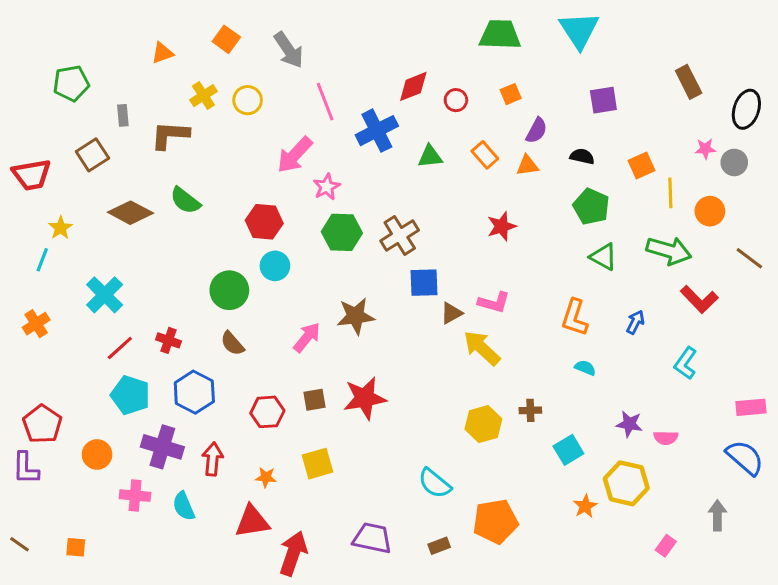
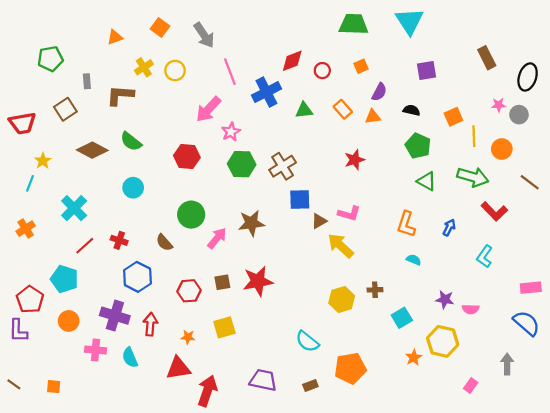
cyan circle: (275, 266) -> (133, 188), moved
green circle: (229, 290) -> (191, 215), moved
cyan pentagon: (130, 395) -> (64, 279), moved

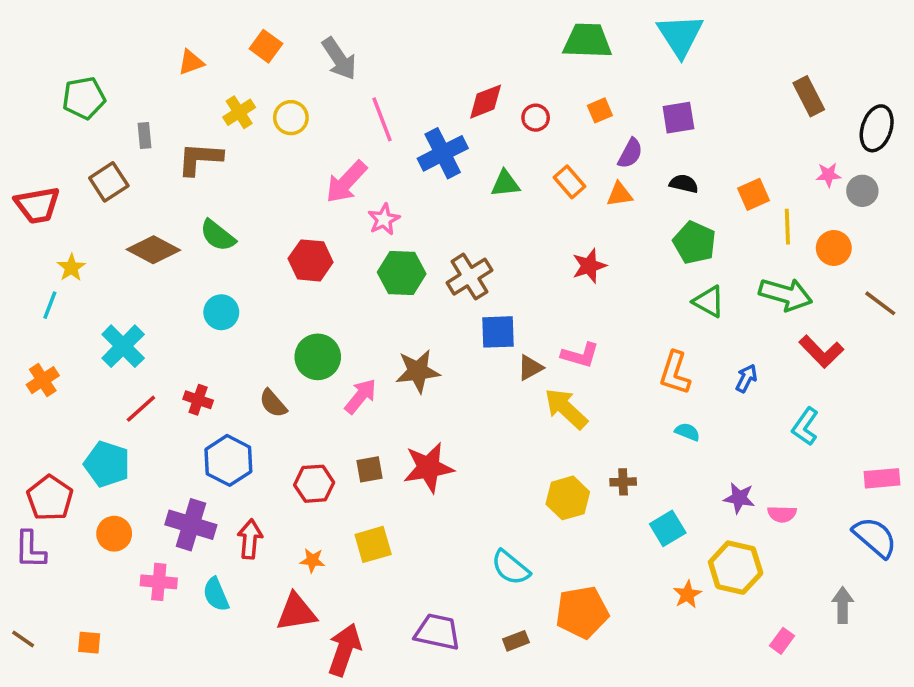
purple square: (427, 71) -> (678, 118), moved

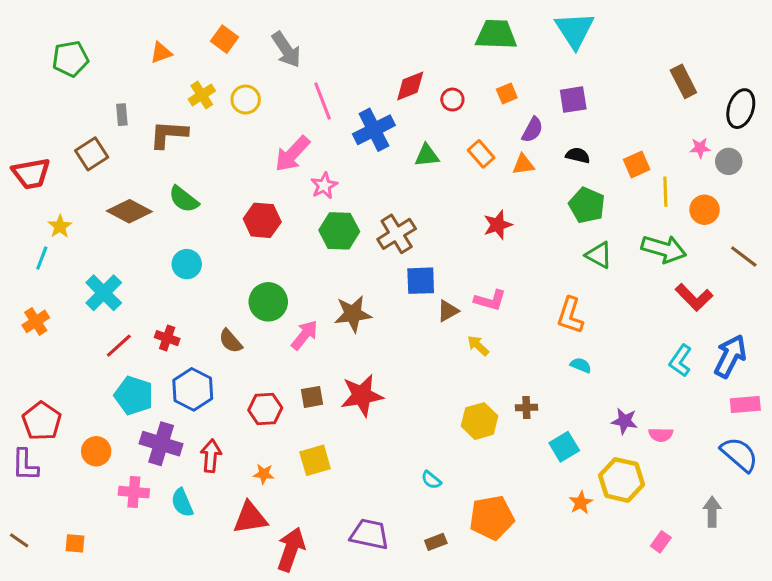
green pentagon: (84, 98) -> (70, 59), moved
blue arrow: (746, 378) -> (730, 356), moved, size x1.8
yellow arrow: (566, 409) -> (478, 346), size x0.6
cyan pentagon: (107, 464) -> (134, 395), moved
cyan semicircle: (511, 568) -> (431, 480), size x0.6

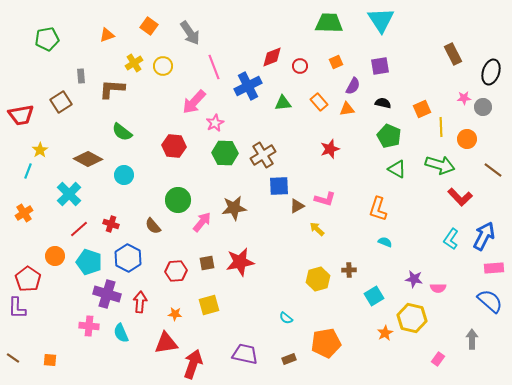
brown diamond: (129, 211) -> (88, 159), moved
orange circle: (96, 451) -> (55, 256), moved

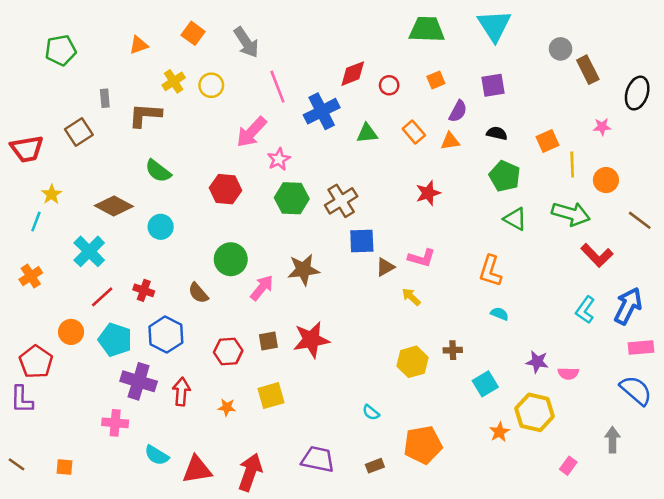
gray circle: (483, 107) -> (561, 49), moved
cyan semicircle: (121, 333) -> (157, 455), moved, turned -36
red triangle: (166, 343) -> (197, 470), moved

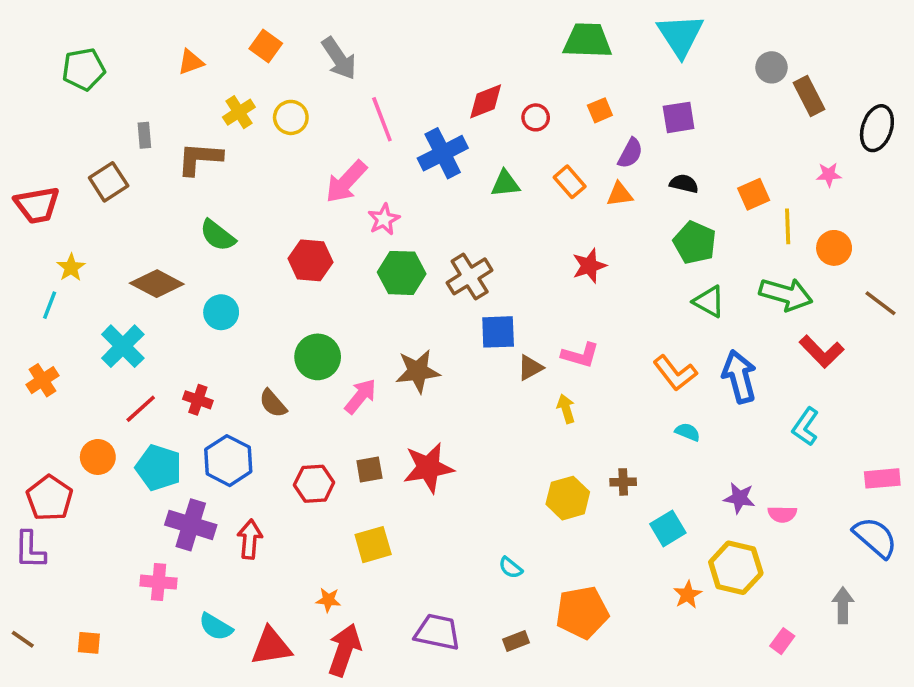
orange L-shape: (490, 271) -> (675, 373), turned -56
yellow arrow: (411, 297) -> (566, 409), turned 30
blue arrow: (628, 306) -> (739, 377), moved, turned -42
orange star: (227, 407) -> (328, 600), moved

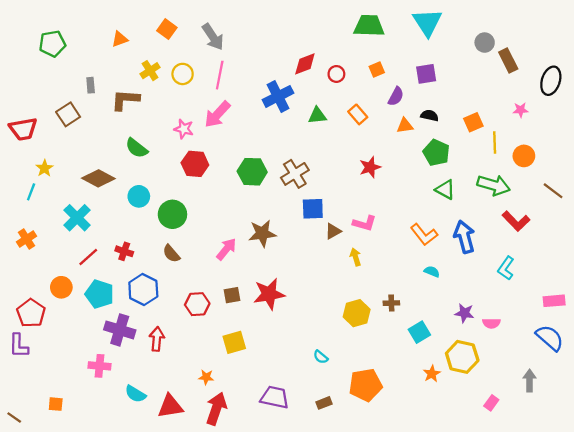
pink line: (382, 119) -> (220, 75), moved, turned 32
orange triangle: (620, 194) -> (405, 126), moved
pink star: (384, 219) -> (184, 129), moved, turned -30
green circle: (318, 357) -> (172, 214), moved
brown line: (23, 639) -> (14, 418), moved

